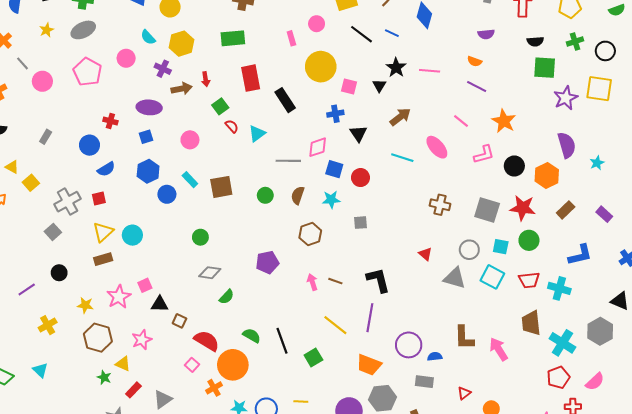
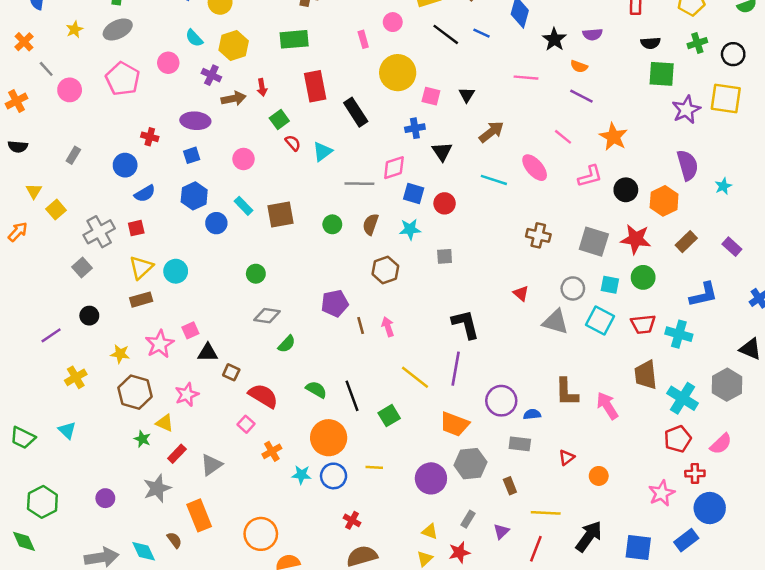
black star: (396, 68) -> (554, 39), moved
yellow triangle: (12, 167) -> (34, 191), turned 32
brown line: (335, 281) -> (361, 325), moved, turned 56
orange circle: (233, 365) -> (329, 438), moved

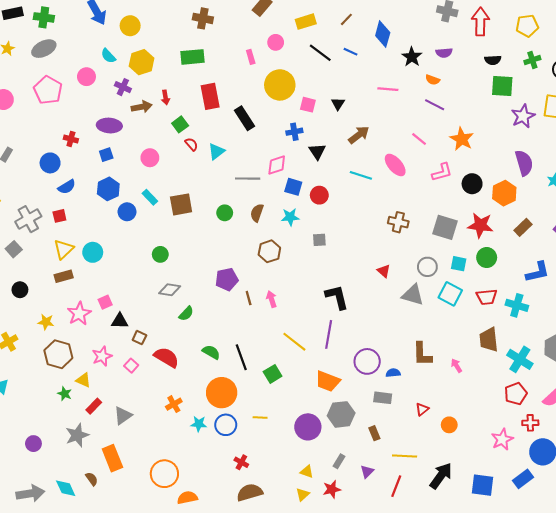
pink arrow: (607, 406) -> (456, 366), size x0.6
pink square: (246, 424) -> (131, 366), moved

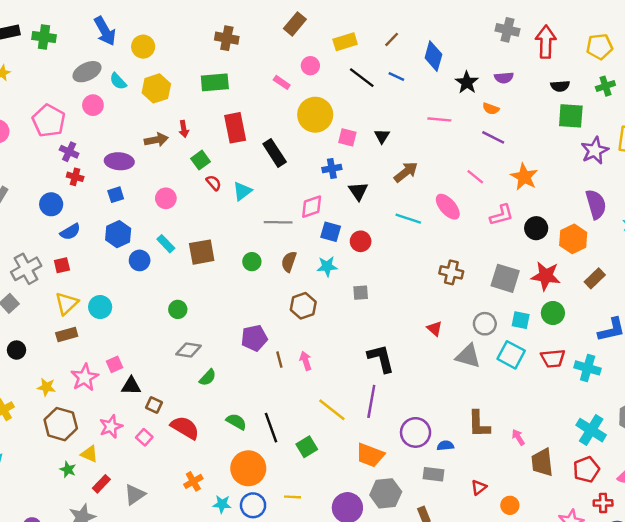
gray ellipse: (44, 49) -> (87, 72), moved
pink rectangle: (251, 57) -> (282, 82), turned -40
purple cross: (123, 87) -> (69, 152), moved
brown trapezoid: (489, 340) -> (542, 462), moved

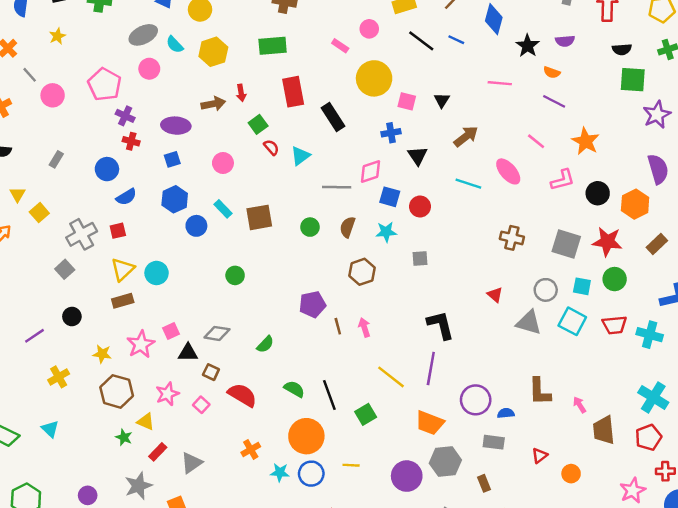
gray diamond: (189, 350) -> (217, 333), moved

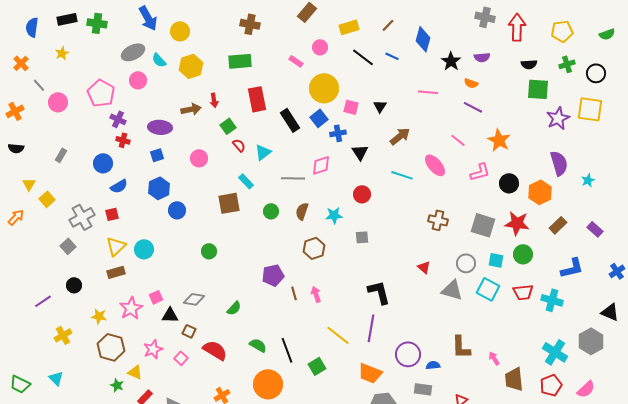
blue square: (390, 197) -> (319, 118), moved, turned 36
cyan rectangle: (223, 209) -> (246, 181), moved

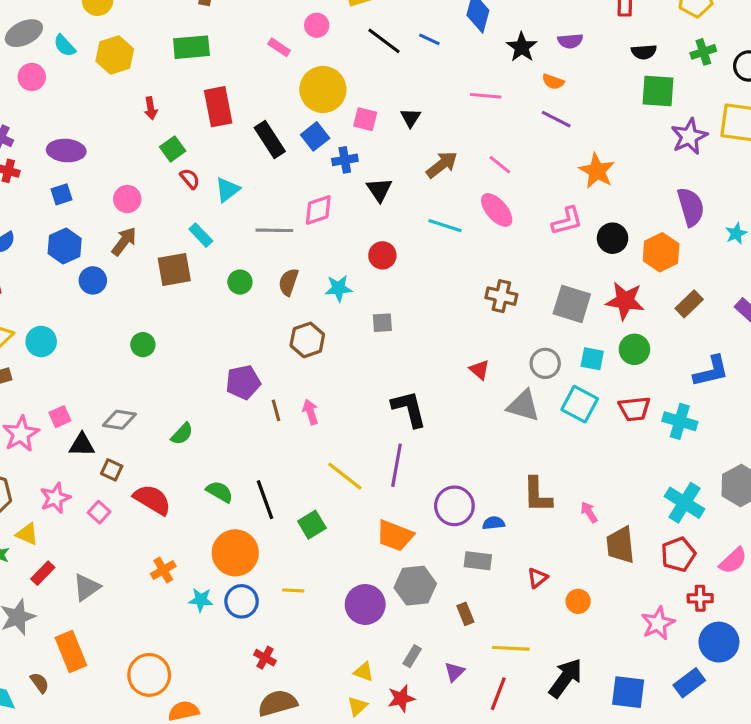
brown arrow: (191, 109) -> (124, 241), moved, turned -42
pink line: (458, 140) -> (500, 165), moved

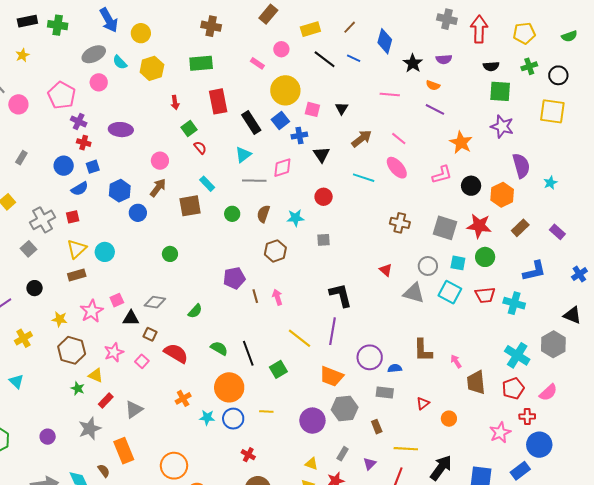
purple star: (689, 136) -> (502, 127), moved, turned -30
cyan triangle: (227, 190) -> (243, 155), moved
blue square: (61, 194) -> (93, 167), moved

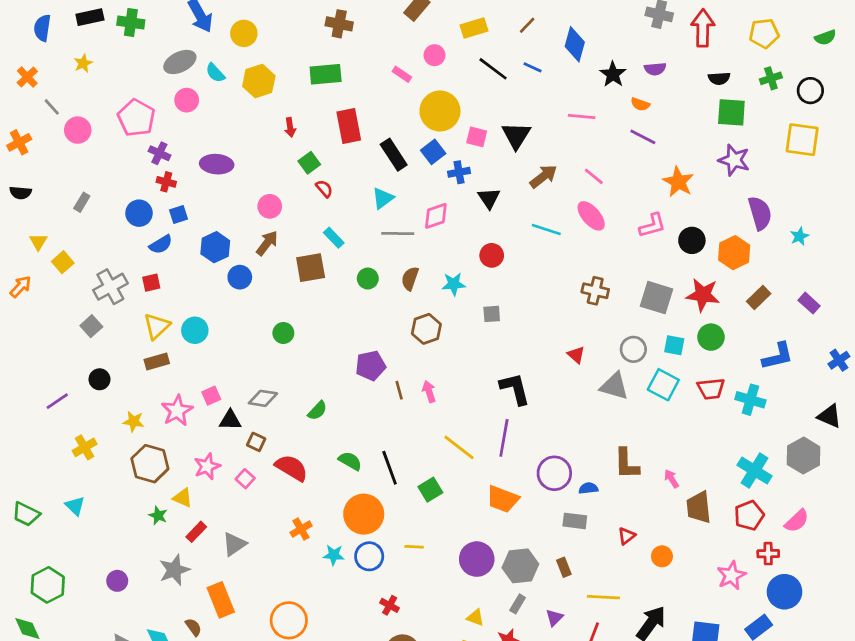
black triangle: (342, 108) -> (516, 136), size x1.6
gray hexagon: (345, 408) -> (520, 566), moved

